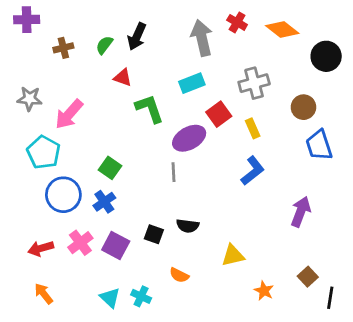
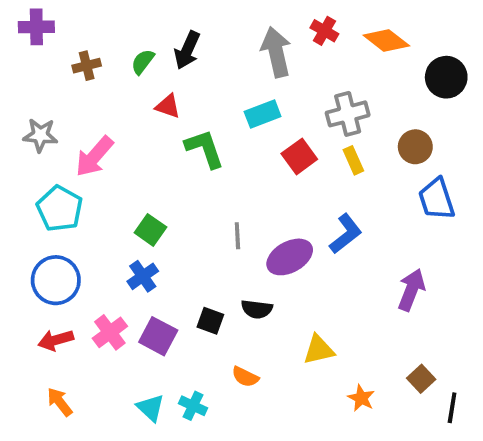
yellow rectangle: (253, 128) -> (353, 160), moved
purple ellipse: (189, 138) -> (290, 257), moved
blue circle: (63, 195) -> (56, 280), moved

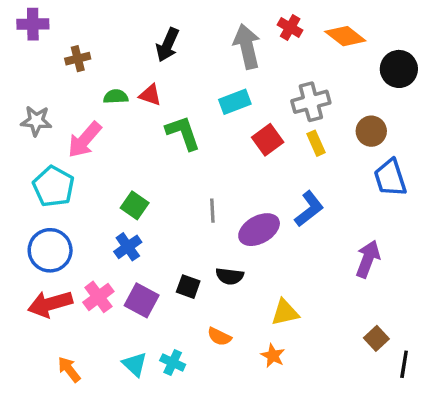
green semicircle: (143, 62) -> (116, 97), moved, turned 50
red arrow: (56, 340) -> (50, 304), size x1.4
orange star: (361, 398) -> (273, 356), moved
orange arrow: (60, 402) -> (69, 369), moved

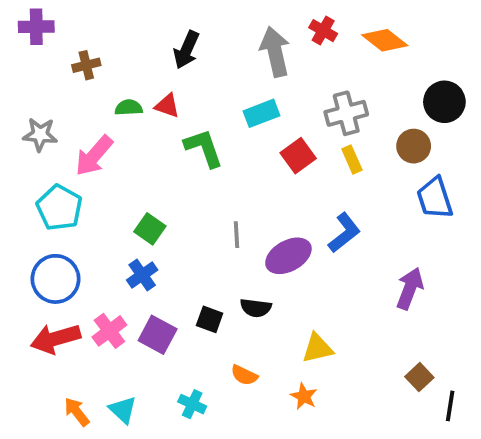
black circle: (399, 69) -> (444, 102), moved
cyan triangle: (135, 364) -> (123, 410), moved

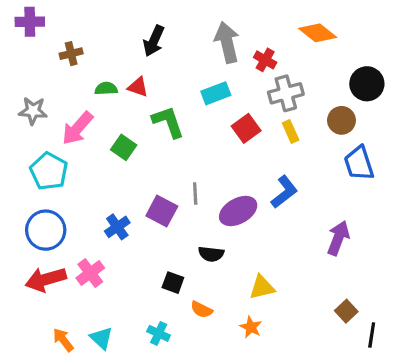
red cross: (323, 31) -> (265, 60), moved
green square: (150, 229) -> (124, 147), moved
black square: (210, 319) -> (173, 283), moved
purple square: (158, 335) -> (162, 211), moved

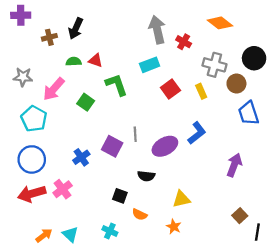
black arrow: (154, 41) -> (76, 28), moved
gray cross: (286, 93) -> (214, 65), moved, turned 30
orange arrow: (63, 340) -> (44, 235), turned 91

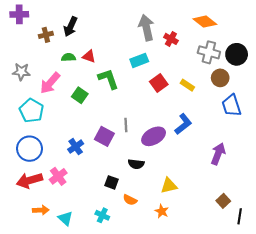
gray cross: (214, 65) -> (209, 52), moved
yellow rectangle: (201, 91) -> (187, 85), turned -32
orange arrow: (44, 235) -> (41, 210), moved, turned 35

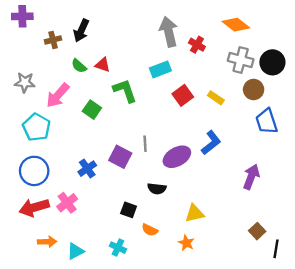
green semicircle: (68, 57) -> (79, 66), turned -136
cyan triangle: (65, 218) -> (75, 251), turned 49

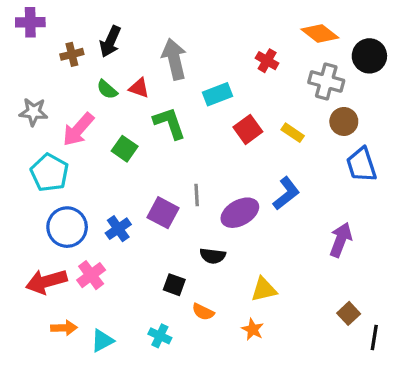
gray arrow: (169, 32) -> (174, 59), moved
black circle: (272, 62) -> (369, 56), moved
blue circle: (34, 171) -> (67, 227), moved

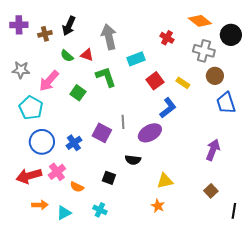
purple cross: (30, 22) -> (19, 25), moved
blue L-shape: (286, 193) -> (168, 108), moved
orange semicircle: (203, 312) -> (77, 187), moved
brown square: (349, 313) -> (211, 191), moved

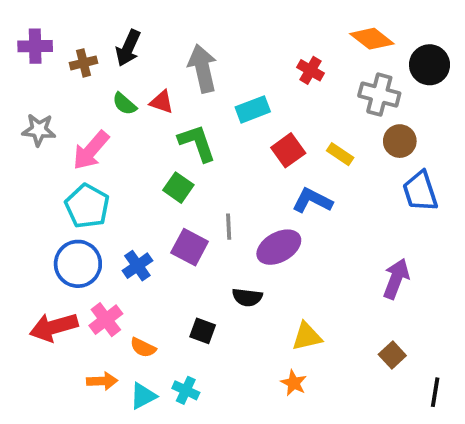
green square: (78, 93) -> (178, 188), moved
cyan pentagon: (31, 108) -> (87, 206), moved
blue L-shape: (168, 108) -> (312, 201), turned -115
orange arrow: (40, 205) -> (102, 381), moved
cyan triangle: (64, 213) -> (143, 396), moved

